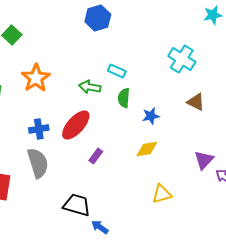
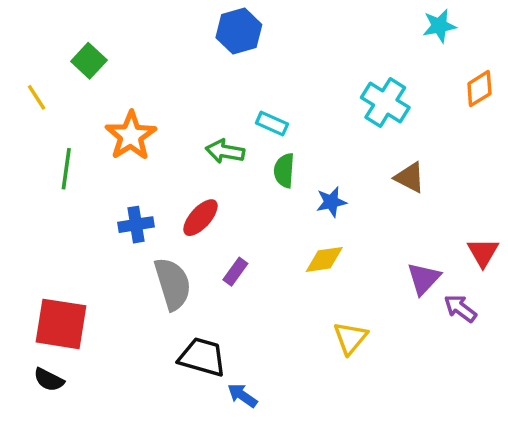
red ellipse: (76, 125) -> (200, 218), size x0.7
gray semicircle: (38, 163) -> (173, 284), moved
yellow triangle: (162, 194) -> (350, 338), turned -35

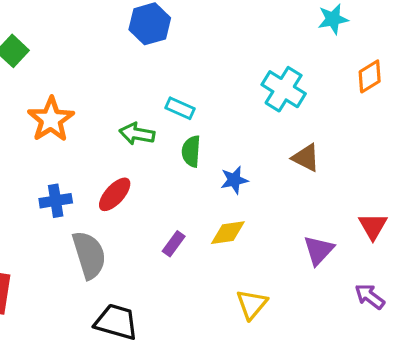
purple rectangle: (235, 272) -> (174, 244), moved
purple arrow: (460, 308) -> (370, 296), moved

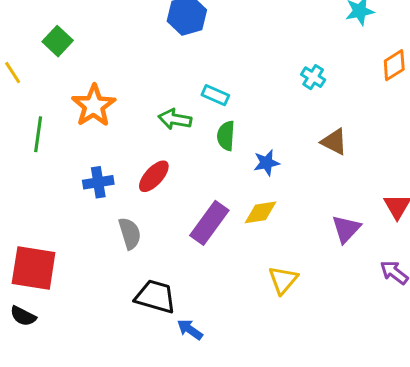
cyan cross: (284, 89) -> (313, 77), size x0.6
purple rectangle: (174, 244) -> (209, 223), size x1.8
gray semicircle: (89, 255) -> (130, 233), size x0.7

